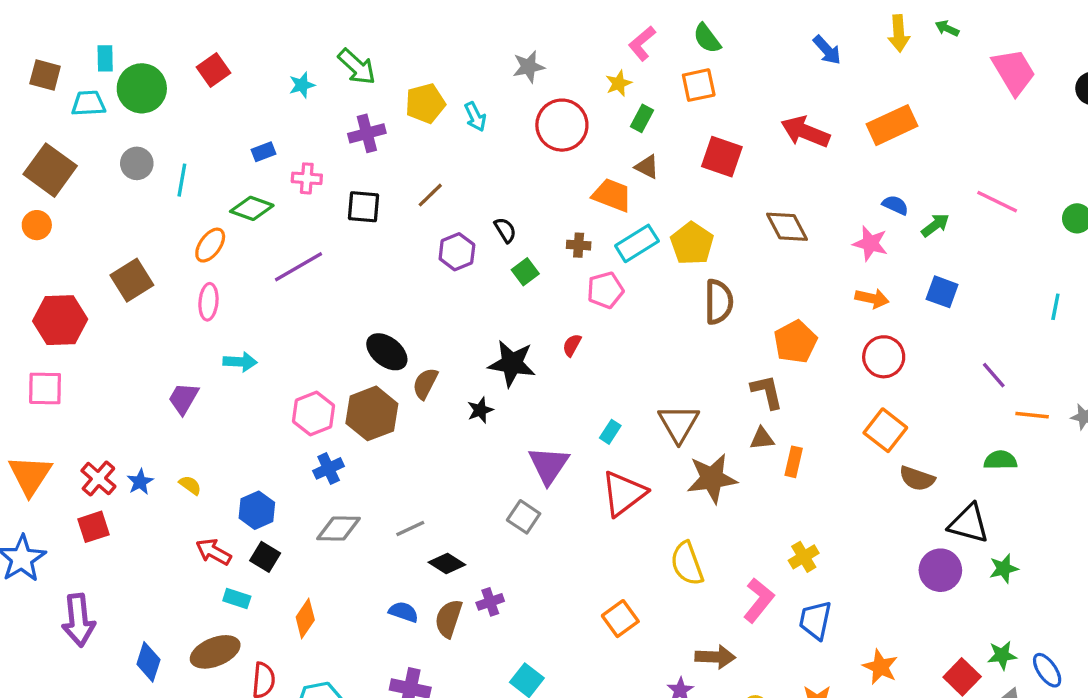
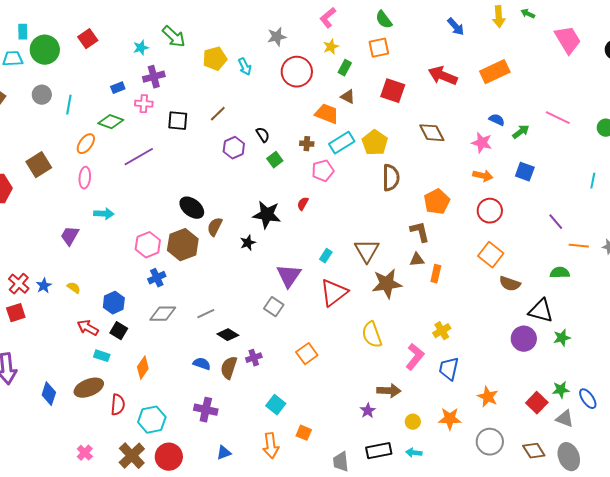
pink L-shape: (642, 43) -> (328, 18), moved
purple cross: (367, 133) -> (154, 77), moved
orange square: (620, 619) -> (307, 354), moved

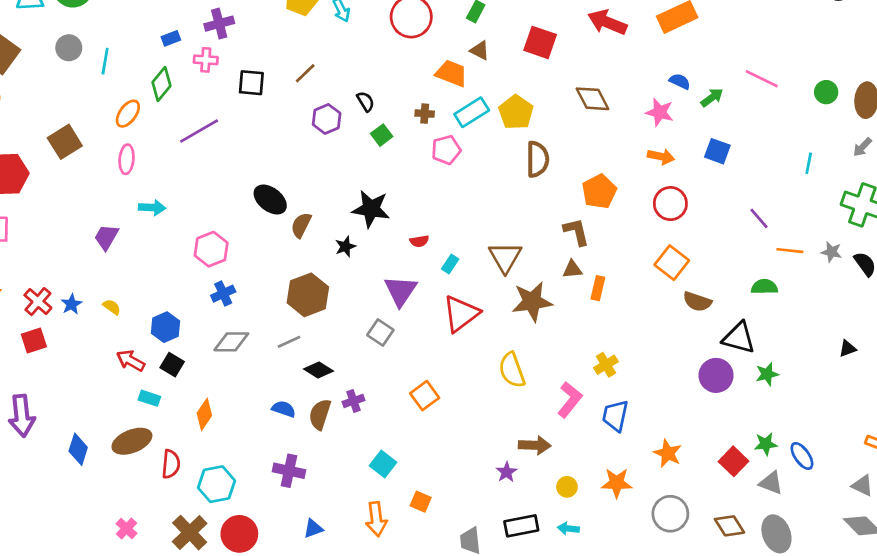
green diamond: (111, 122) -> (161, 84), turned -70
red semicircle: (303, 204) -> (419, 241), moved, turned -128
brown hexagon: (183, 245) -> (308, 295), moved

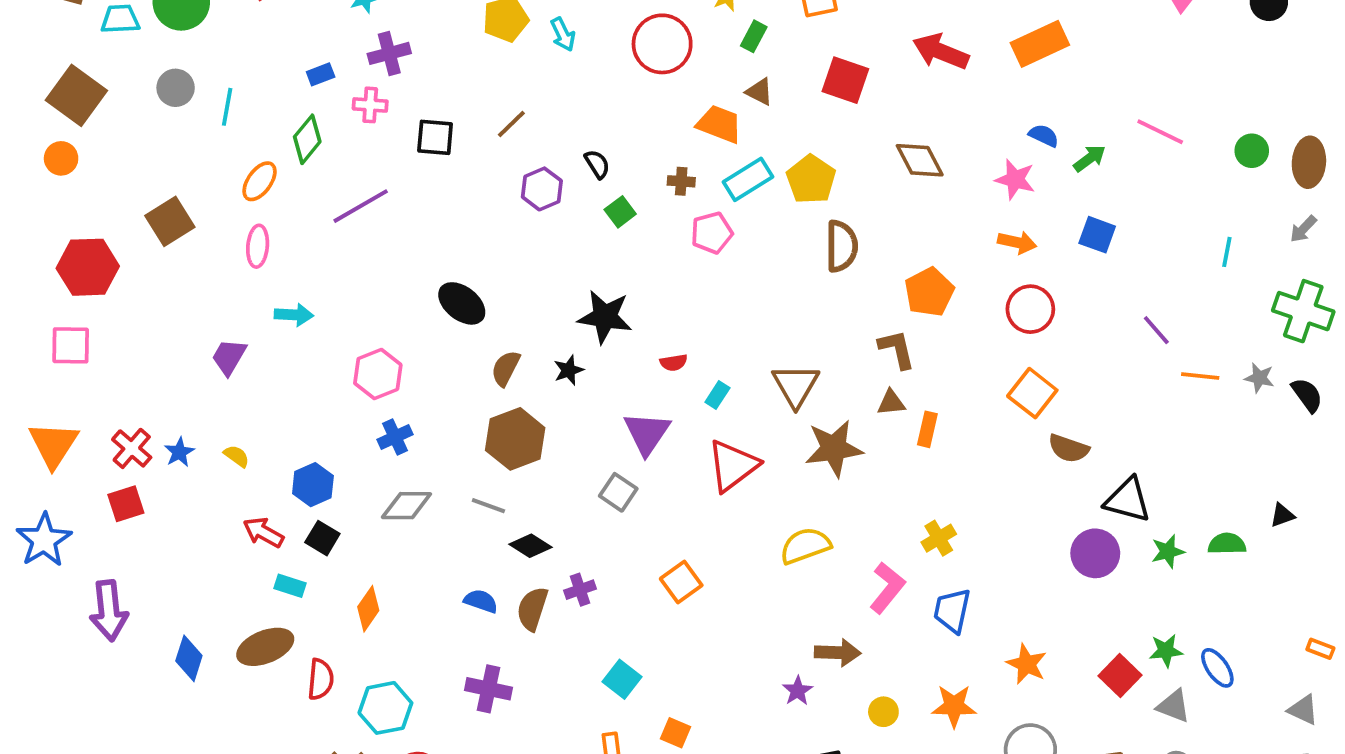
brown semicircle: (301, 225) -> (506, 368), moved
green semicircle: (764, 287) -> (1227, 544), moved
gray line: (289, 342) -> (488, 506), turned 45
yellow semicircle: (512, 370) -> (805, 546), turned 90

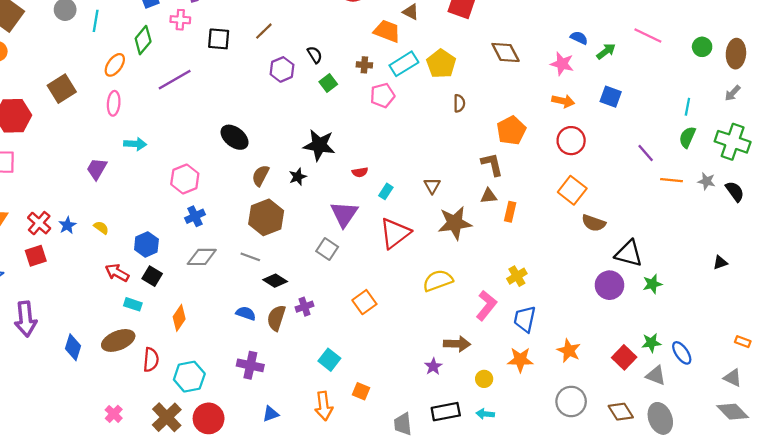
brown semicircle: (841, 246) -> (459, 103), size x0.6
brown triangle: (796, 385) -> (432, 186), size x0.6
green semicircle: (1227, 544) -> (687, 137), moved, turned -65
orange star: (954, 706) -> (520, 360), moved

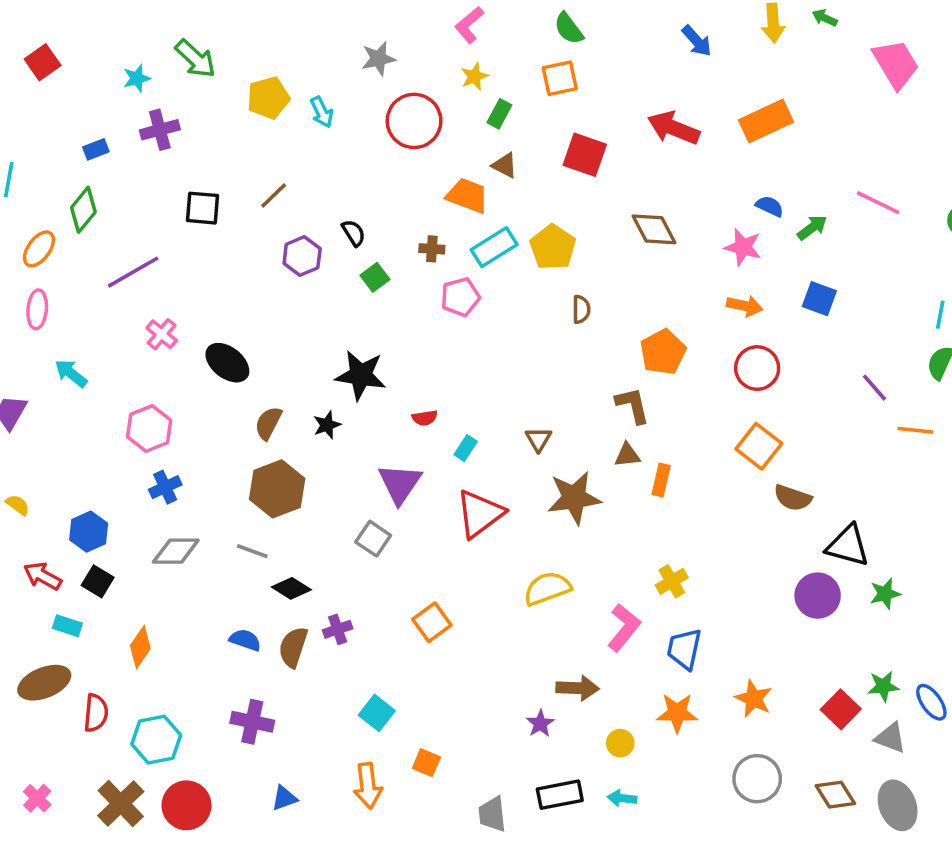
pink cross: (180, 20) -> (162, 334), moved, turned 36
cyan arrow: (135, 144) -> (71, 373), turned -145

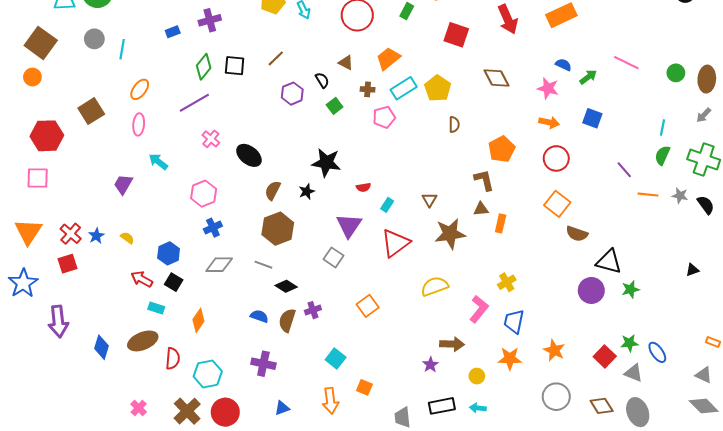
red arrow: (674, 128) -> (508, 19), turned -136
brown triangle: (505, 165) -> (346, 63), moved
orange trapezoid: (467, 196) -> (388, 58), turned -60
green diamond: (83, 210) -> (204, 67), moved

